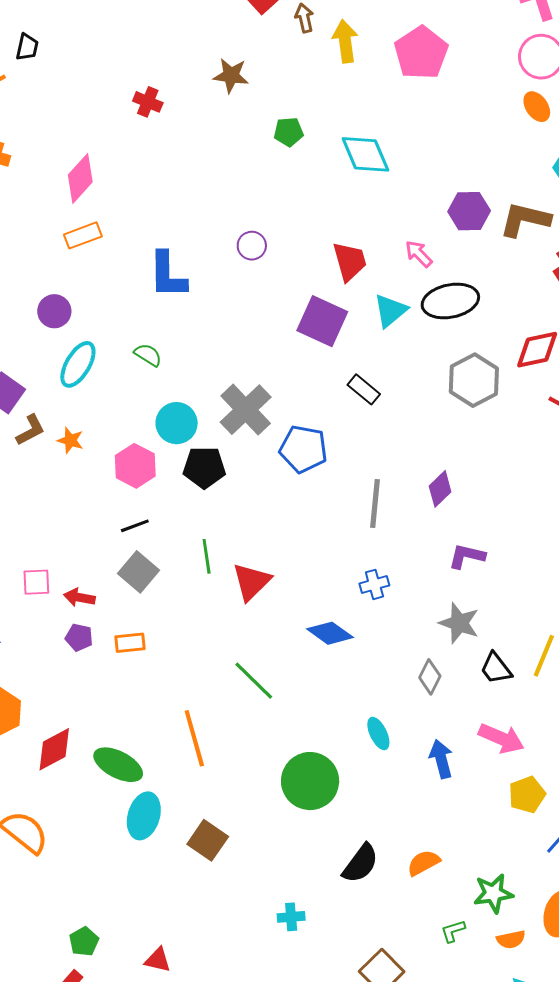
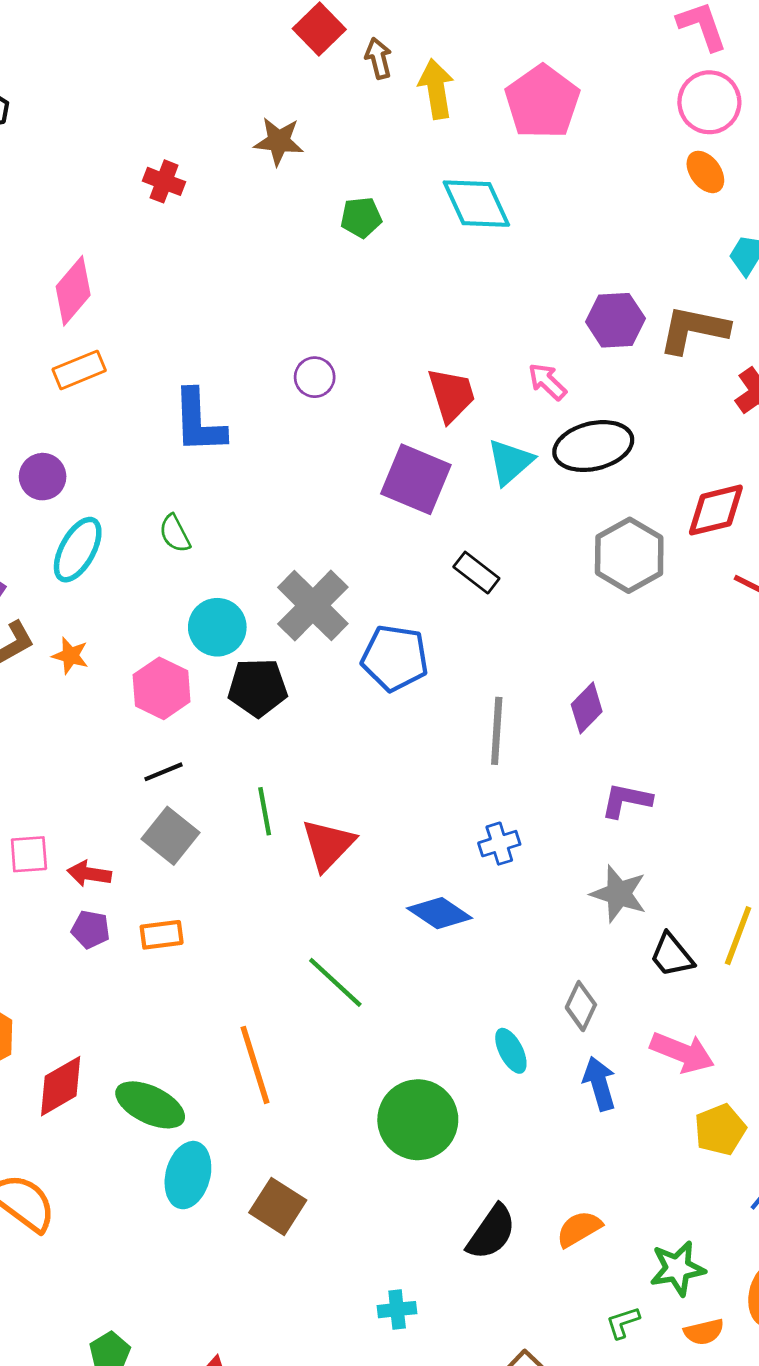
cyan diamond: (365, 154) -> (476, 204), moved
green semicircle: (148, 355) -> (175, 533), turned -148
gray diamond: (430, 677) -> (581, 1006), moved

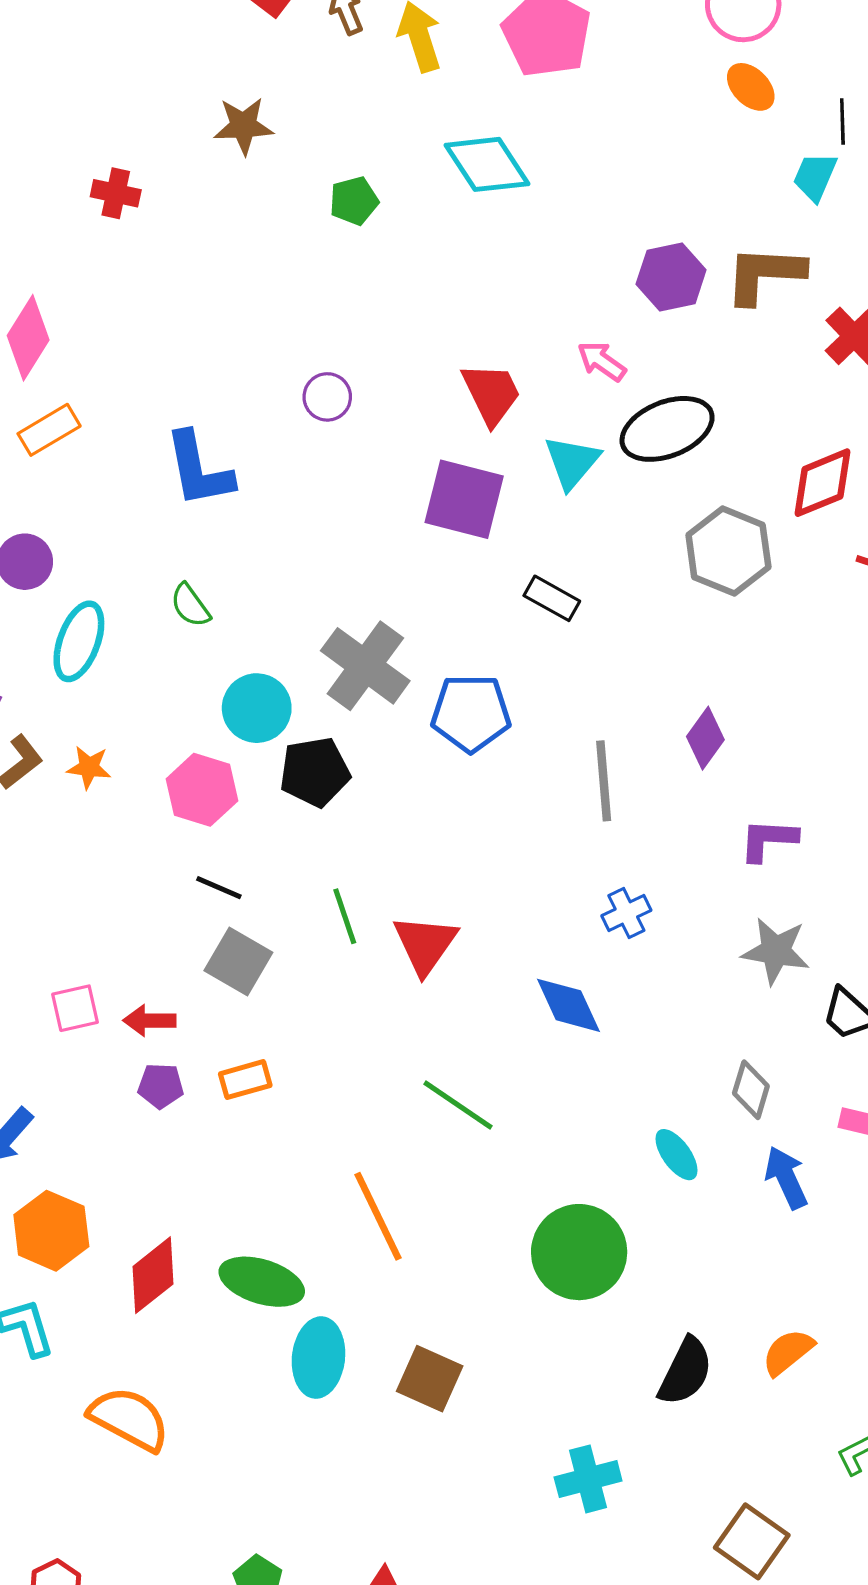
black line: (163, 772) -> (219, 888), turned 54
blue diamond: (440, 913) -> (568, 1005), turned 40
cyan cross: (397, 1310) -> (588, 1479), size x1.4

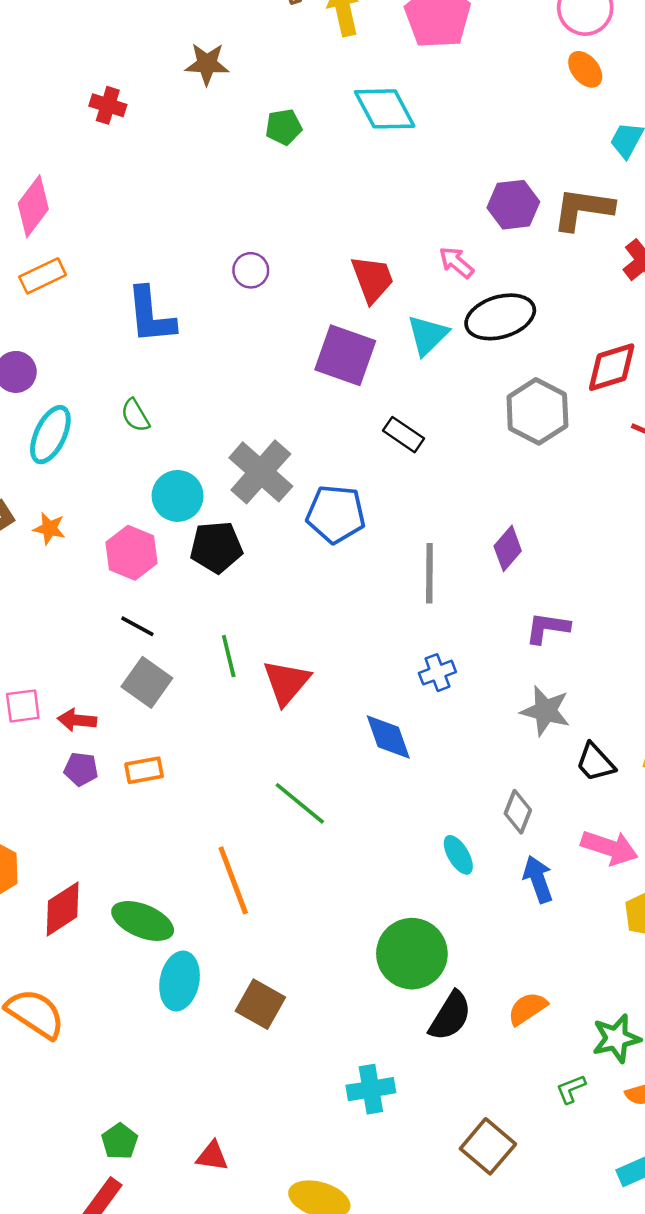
green circle: (579, 1252) -> (412, 954), moved

